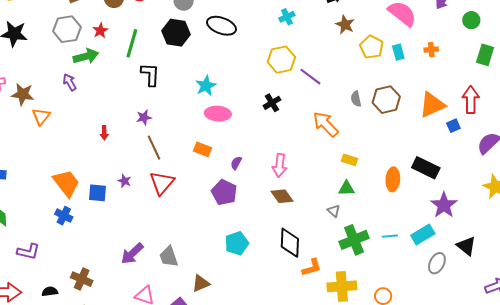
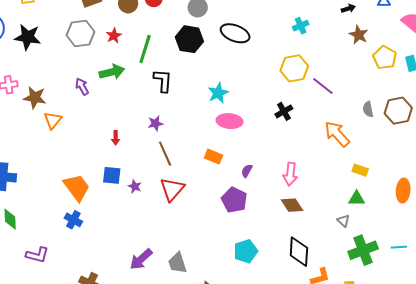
green arrow: (86, 56) -> (112, 72), moved
blue square: (98, 193) -> (112, 175), moved

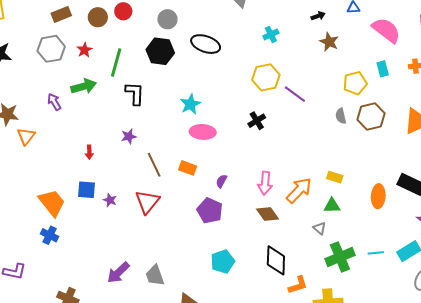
yellow pentagon: (385, 58) -> (355, 83), moved, turned 30
orange arrow: (337, 134) -> (299, 190), moved, turned 88
brown line: (165, 154) -> (154, 165), moved

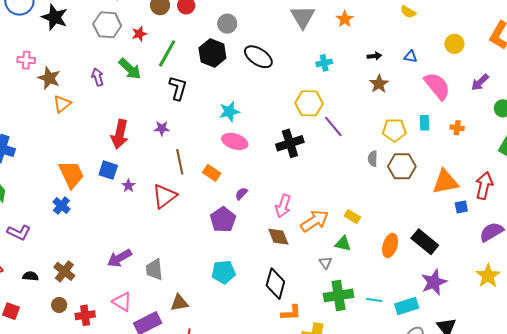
green arrow: (84, 86) -> (130, 69), turned 45
black cross: (257, 121) -> (290, 143), size x1.5
red arrow: (89, 152) -> (120, 134), size x2.0

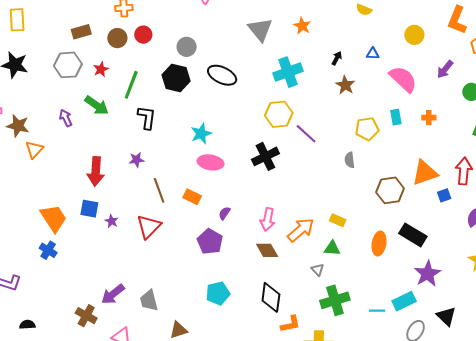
black arrow: (374, 56) -> (337, 58), turned -48
cyan cross: (324, 63) -> (288, 72), size x1.8
brown hexagon: (402, 166) -> (390, 190), moved
brown cross: (64, 271) -> (86, 316), moved
cyan line: (374, 300) -> (377, 311), moved

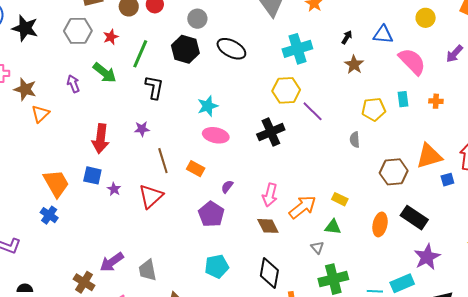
blue triangle: (373, 54) -> (383, 34), size x1.5

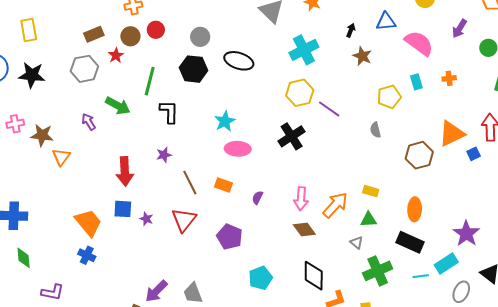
red star: (111, 37) -> (116, 55), moved
purple pentagon: (211, 214) -> (230, 237), moved
black rectangle: (414, 218) -> (410, 242), moved

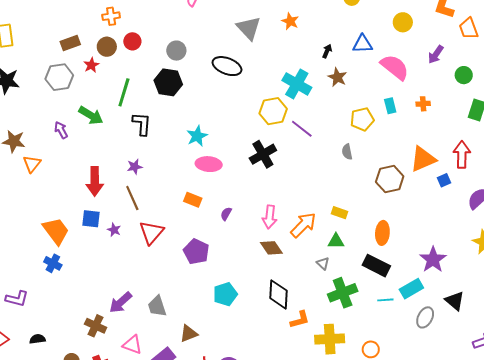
cyan cross: (304, 50) -> (297, 84), moved, turned -36
black ellipse: (239, 61) -> (227, 66), moved
brown line: (190, 183) -> (132, 198), moved

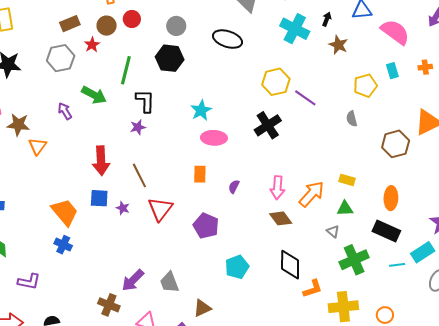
cyan cross: (297, 84) -> (295, 29), moved
purple star: (135, 167) -> (138, 127), moved
orange rectangle: (193, 200) -> (200, 174), turned 72

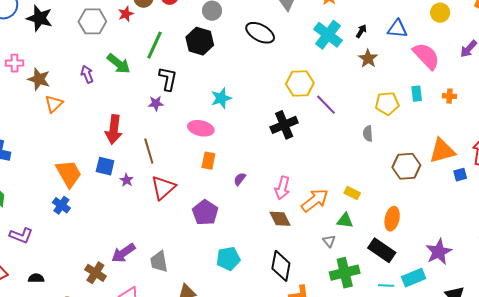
pink ellipse: (214, 138) -> (201, 128), moved

